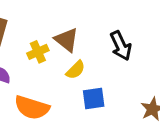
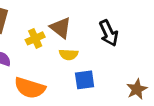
yellow semicircle: (76, 70) -> (69, 54), turned 48

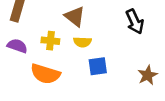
black arrow: (109, 33) -> (135, 22), moved
yellow cross: (35, 38) -> (50, 41), moved, turned 30

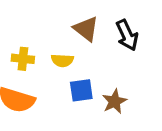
brown triangle: (75, 16) -> (86, 29), moved
brown star: (148, 75) -> (114, 101), moved

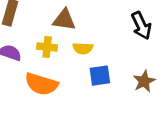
brown triangle: (86, 29) -> (64, 20), moved, turned -30
brown star: (114, 101) -> (144, 81), moved

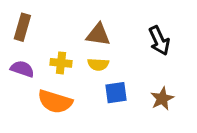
brown triangle: (64, 20) -> (98, 35), moved

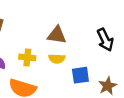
blue square: (116, 93) -> (80, 75), moved

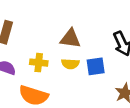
blue square: (80, 75) -> (96, 66), moved

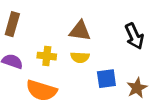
blue square: (96, 66) -> (106, 79), moved

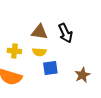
black arrow: (134, 36) -> (65, 33), moved
blue square: (106, 79) -> (50, 68), moved

